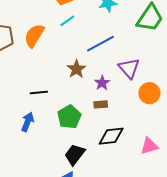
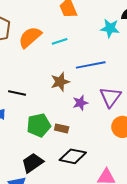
cyan line: (67, 21) -> (60, 41), moved
brown rectangle: (101, 104) -> (62, 128), moved

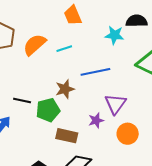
purple star: (80, 103) -> (96, 120), moved
green pentagon: (39, 125) -> (48, 110), moved
brown rectangle: (62, 128) -> (67, 136), size x1.5

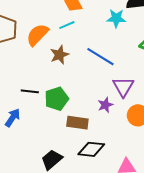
cyan line: (64, 49) -> (67, 25), moved
blue line: (95, 72) -> (100, 57), turned 48
brown star: (65, 89) -> (60, 55), moved

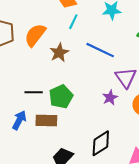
cyan line: (67, 25) -> (73, 22), moved, turned -35
brown rectangle: (77, 123) -> (46, 121), moved
black diamond: (91, 149) -> (101, 143), turned -32

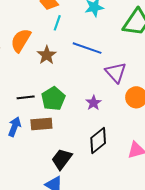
purple star: (110, 98) -> (94, 103), moved

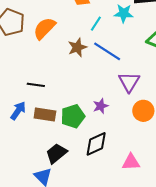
cyan line: (57, 23) -> (96, 24), moved
brown star: (47, 55) -> (77, 47), moved
green pentagon: (53, 99) -> (73, 116), moved

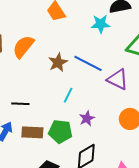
cyan line: (96, 24) -> (68, 95), moved
purple triangle: (129, 82) -> (118, 79), moved, turned -30
green pentagon: (73, 116) -> (60, 131), turned 30

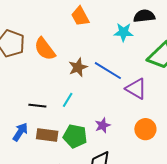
orange semicircle: (23, 47) -> (45, 49), turned -80
cyan line: (68, 95) -> (68, 100), moved

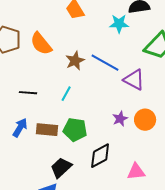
black line: (37, 106) -> (28, 93), moved
purple star: (103, 125) -> (120, 119), moved

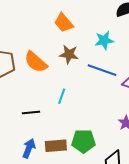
cyan star: (119, 24) -> (104, 40), moved
brown star: (75, 61) -> (69, 54), moved, turned -30
cyan line: (66, 94) -> (62, 96), moved

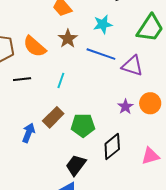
brown star: (69, 54) -> (68, 39), turned 30
black line: (31, 112) -> (22, 79), moved
brown rectangle: (56, 146) -> (53, 117), moved, turned -40

